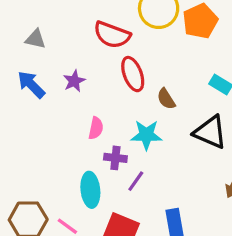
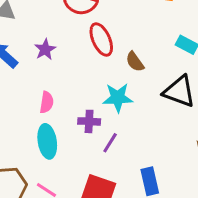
pink semicircle: (96, 128) -> (47, 102), moved
cyan ellipse: (90, 190) -> (47, 141), moved

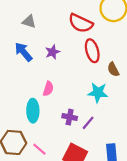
purple cross: (89, 121) -> (70, 117), moved
cyan ellipse: (47, 141) -> (33, 111), moved

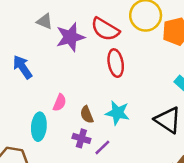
blue arrow: (23, 52) -> (22, 67), moved
purple star: (52, 52) -> (70, 37), moved, size x1.6
brown semicircle: (113, 69) -> (87, 115), moved

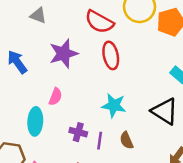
purple star: (70, 37) -> (64, 54), moved
brown semicircle: (87, 115) -> (126, 140), moved
purple line: (102, 147) -> (100, 141), turned -36

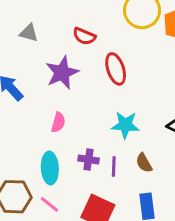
red semicircle: (99, 22) -> (84, 36), moved, size x0.7
cyan ellipse: (35, 121) -> (50, 168), moved

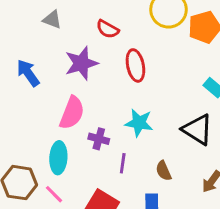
pink semicircle: (58, 122) -> (72, 113), size x1.6
purple cross: (88, 159) -> (99, 139), moved
brown semicircle: (144, 163) -> (163, 171), moved

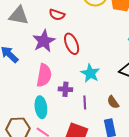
gray triangle: (52, 20) -> (19, 16), size x1.5
red ellipse: (135, 65) -> (72, 44), moved
cyan star: (139, 123) -> (90, 73), turned 30

